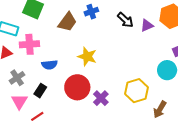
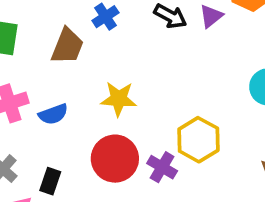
blue semicircle: (49, 65) -> (53, 114), moved
yellow hexagon: (137, 91) -> (198, 140), moved

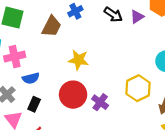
blue semicircle: (53, 114) -> (31, 78), moved
yellow hexagon: (198, 140) -> (138, 88), moved

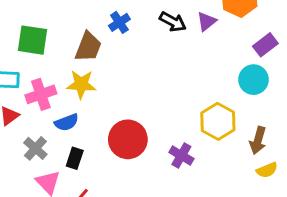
yellow star: (79, 60) -> (81, 84), moved
purple cross: (100, 102) -> (181, 155), moved

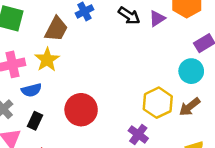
yellow star: (81, 84) -> (47, 60), turned 30
brown arrow: (258, 140) -> (190, 107), moved, turned 30
purple cross: (181, 155) -> (138, 134), moved

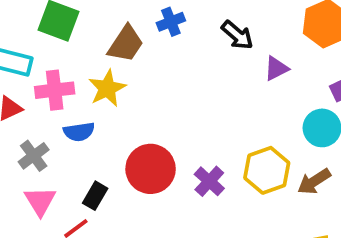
purple triangle: (157, 18) -> (276, 68), moved
black rectangle: (35, 121) -> (95, 196), moved
purple cross: (138, 134) -> (209, 181), moved

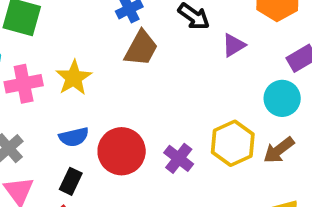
brown trapezoid: (126, 44) -> (141, 48), moved
blue semicircle: (79, 132) -> (74, 137), moved

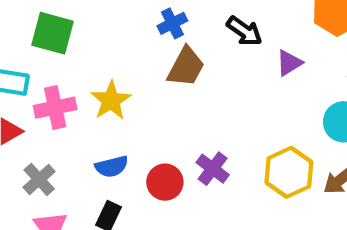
red circle: (122, 151) -> (165, 182), size x0.7
purple cross: (179, 158) -> (213, 169), moved

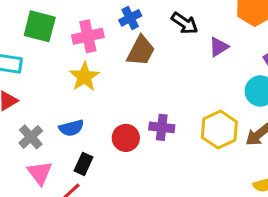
pink cross: (55, 108) -> (88, 36), moved
blue semicircle: (112, 166) -> (71, 128), moved
purple cross: (213, 169) -> (162, 127), turned -30

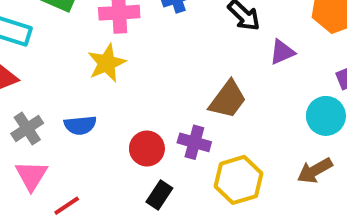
brown trapezoid: (141, 51) -> (228, 99), moved
yellow hexagon: (219, 130) -> (239, 180), moved
black rectangle: (83, 164) -> (159, 195), moved

